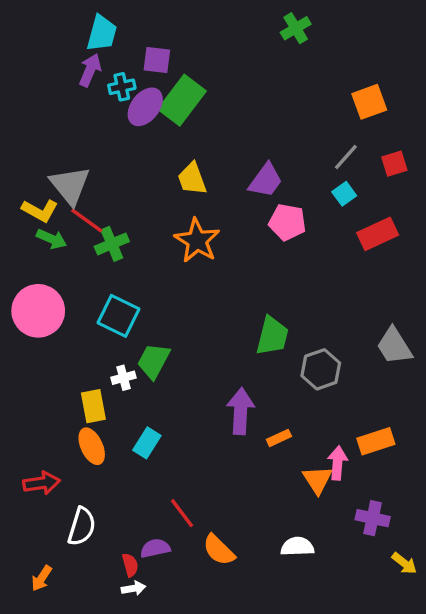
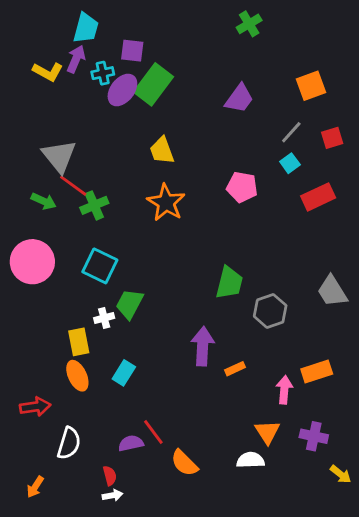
purple trapezoid: (266, 180) -> (239, 98), moved
yellow L-shape: (40, 210) -> (48, 72), moved
orange triangle: (317, 480) -> (267, 432), moved
purple semicircle: (155, 548) -> (131, 443), moved

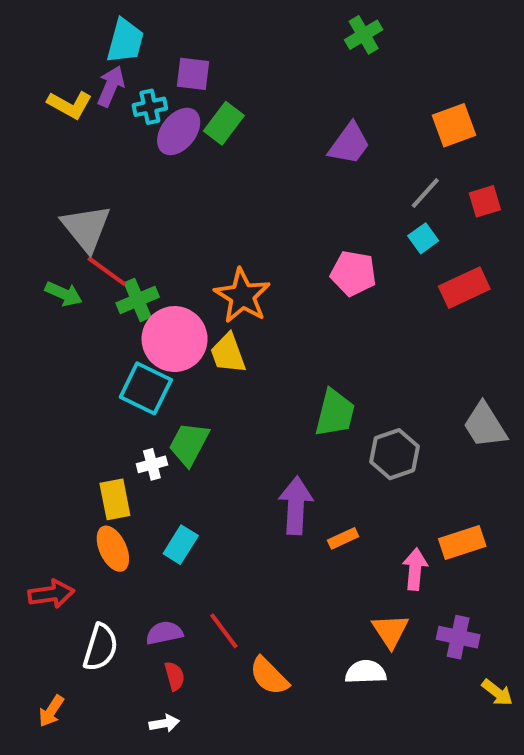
green rectangle: (153, 84) -> (224, 123), size x0.7
yellow trapezoid: (162, 151) -> (228, 353), moved
pink circle: (32, 262) -> (175, 339), moved
purple semicircle: (131, 443) -> (164, 633), moved
red semicircle: (110, 476) -> (175, 676), moved

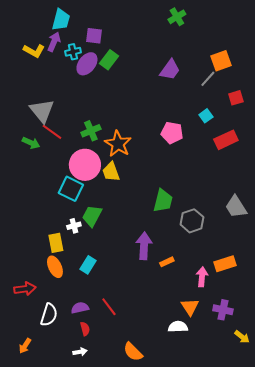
gray line: (425, 193) -> (208, 79), moved
green cross: (138, 300) -> (91, 131), moved
orange semicircle: (269, 676) -> (133, 352), moved

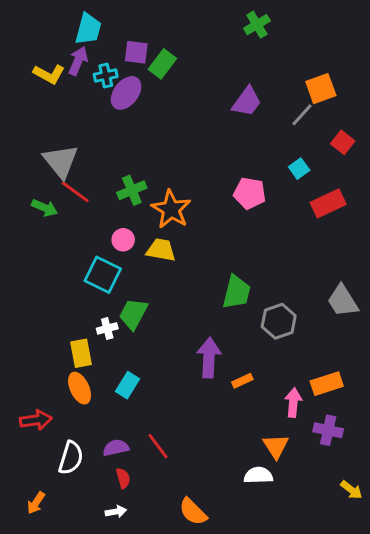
green rectangle: (109, 60) -> (162, 64), moved
red square: (236, 98) -> (343, 142), turned -35
pink circle: (85, 165) -> (123, 240), size x0.5
yellow trapezoid: (111, 172) -> (161, 250), turned 120
purple cross: (223, 310) -> (328, 430), moved

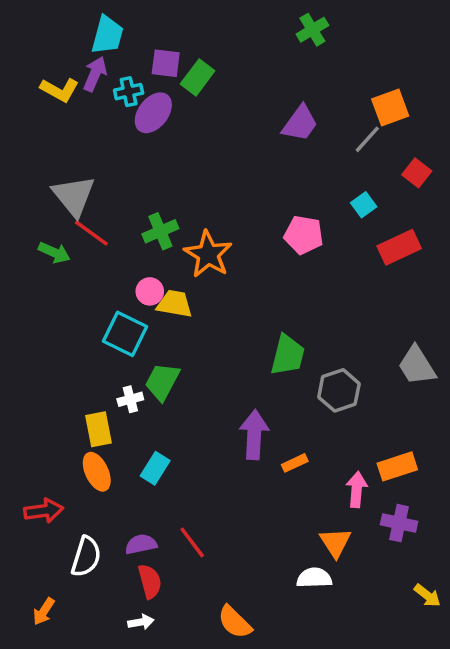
yellow trapezoid: (161, 250) -> (175, 304), moved
red semicircle: (123, 478) -> (150, 581), size x1.4

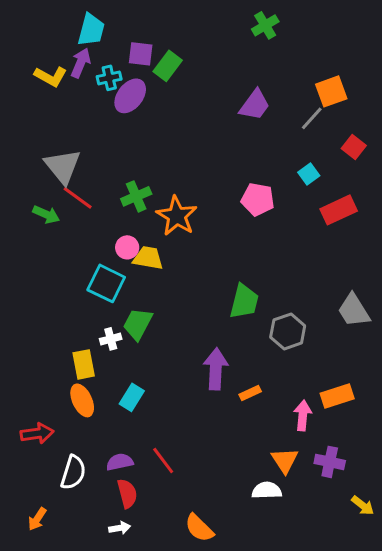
purple cross: (399, 523) -> (330, 462), moved

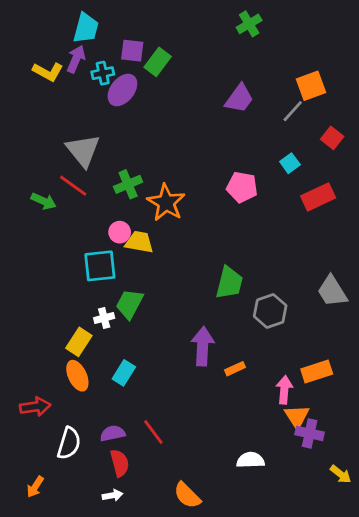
gray triangle: (63, 166) -> (83, 151), moved
cyan square: (106, 283) -> (100, 266), turned -32
yellow rectangle: (84, 364) -> (79, 342), turned 44
orange triangle: (285, 460) -> (297, 417), moved

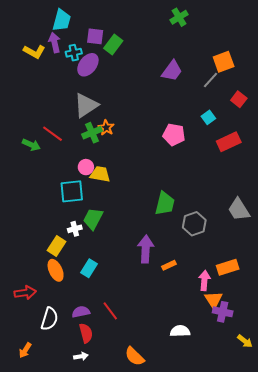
purple arrow: (76, 59) -> (55, 43), turned -36
gray triangle: (83, 151) -> (86, 105), moved, turned 36
orange star: (166, 203) -> (106, 128), moved, size x0.6

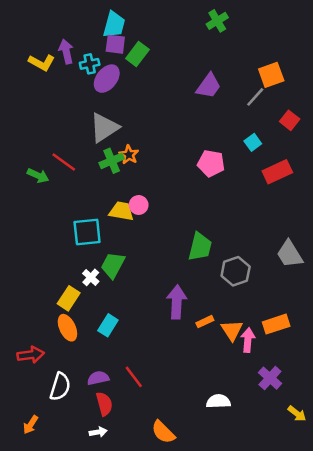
cyan trapezoid: (62, 20) -> (114, 25), moved
pink circle: (86, 167) -> (139, 205), moved
white cross: (75, 229) -> (91, 277), turned -32
orange triangle: (213, 300) -> (232, 330), moved
purple cross: (223, 312) -> (270, 378), turned 30

